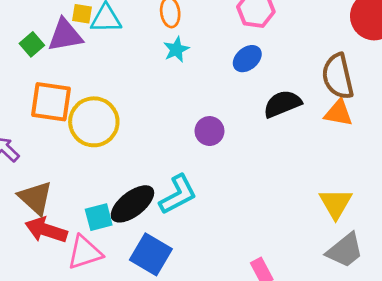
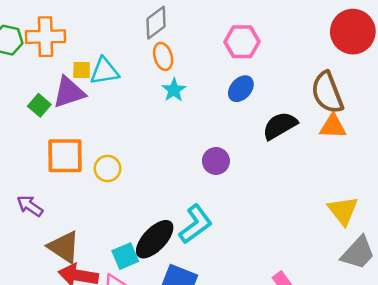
yellow circle: (94, 122) -> (108, 169), size x0.6

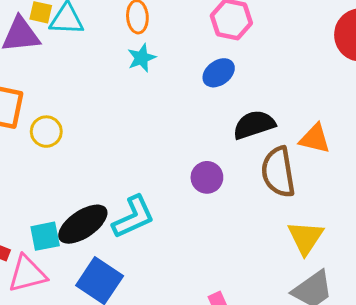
brown semicircle: (327, 93) -> (278, 172), moved
purple circle: (216, 161) -> (207, 177), moved

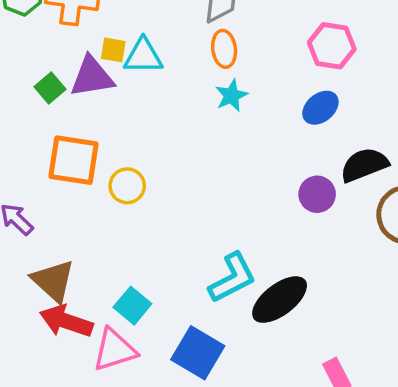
purple circle: (207, 177) -> (317, 194), moved
black ellipse: (83, 224) -> (280, 300), moved
cyan square: (45, 236) -> (132, 306), turned -36

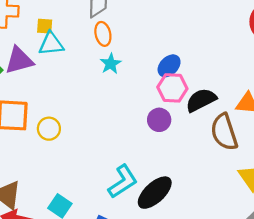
pink hexagon: (332, 46) -> (172, 88), moved
yellow square: (113, 50) -> (45, 26), moved
purple circle: (317, 194) -> (159, 120), moved

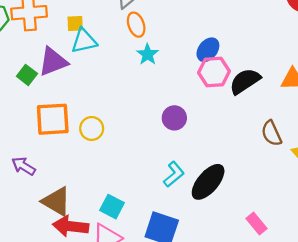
purple circle: (159, 120) -> (174, 118), moved
brown semicircle: (224, 132) -> (271, 133), moved, size x0.7
cyan L-shape: (123, 182) -> (174, 174), size x0.7

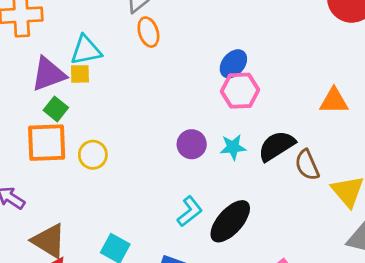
yellow square: (75, 24) -> (80, 74), moved
cyan star: (148, 54) -> (233, 147), moved, turned 30
green square: (27, 75) -> (56, 109), moved
black semicircle: (245, 81) -> (277, 146), moved

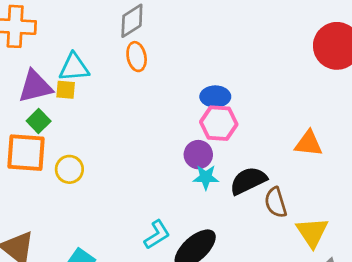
blue ellipse: (233, 64) -> (215, 97), turned 44
purple circle: (192, 144) -> (198, 155), moved

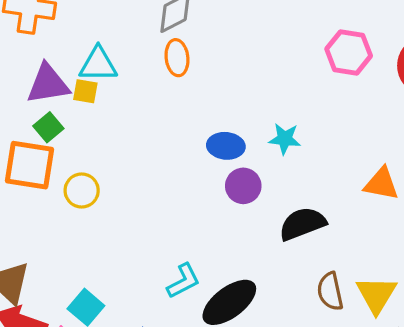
blue ellipse: (215, 97) -> (226, 146), moved
pink hexagon: (219, 123) -> (349, 52), moved
cyan star: (206, 177) -> (285, 139), moved
brown semicircle: (276, 202) -> (330, 291), moved

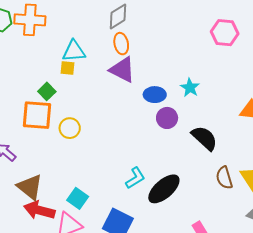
purple triangle: (48, 84) -> (122, 70), moved, turned 40
cyan star: (285, 139) -> (190, 88), turned 30
black semicircle: (302, 224) -> (204, 138), turned 68

